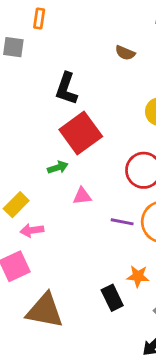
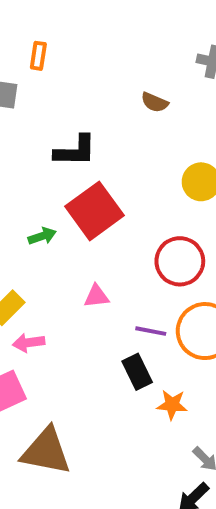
black L-shape: (66, 89) -> (75, 151), turned -108
green arrow: (58, 167) -> (42, 236), moved
black rectangle: (112, 298) -> (137, 372), moved

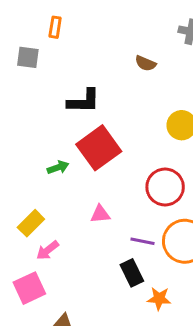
pink arrow: (29, 343) -> (47, 250), turned -30

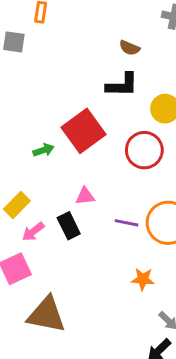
black L-shape: (84, 101) -> (122, 85), moved
red circle: (165, 187) -> (144, 150), moved
black rectangle: (132, 273) -> (69, 226), moved

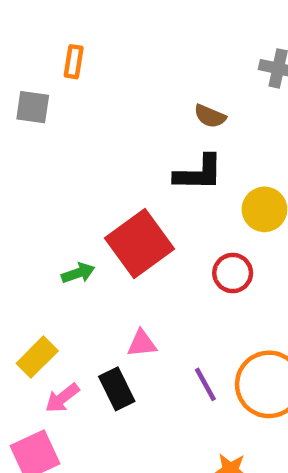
red circle: (144, 150) -> (233, 273), size x0.7
purple line: (127, 223) -> (205, 384), turned 50

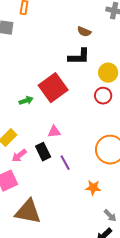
red circle: (233, 273) -> (103, 96), moved
purple line: (205, 384) -> (65, 163), moved

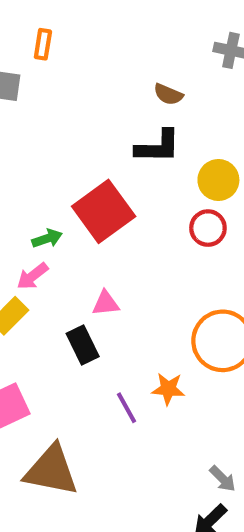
pink arrow: (19, 156) -> (32, 276), moved
purple line: (65, 163) -> (126, 408), moved
orange star: (93, 188) -> (168, 389), moved

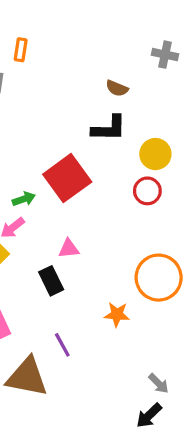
purple line: (126, 408) -> (62, 345), moved

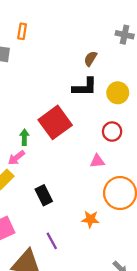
brown semicircle: (117, 88) -> (90, 59), turned 98
yellow circle: (155, 154) -> (118, 93), moved
green arrow: (24, 199) -> (24, 137), turned -70
pink triangle: (69, 249) -> (97, 161), moved

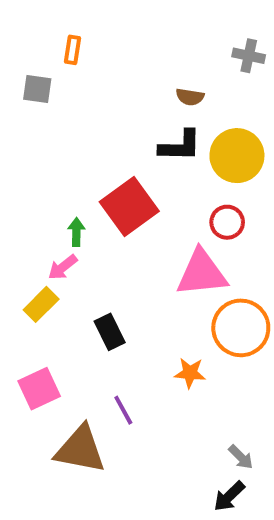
brown semicircle: (90, 59) -> (190, 97), turned -112
yellow circle: (118, 93) -> (237, 156), size x1.4
pink triangle: (97, 161) -> (202, 273), size x2.0

